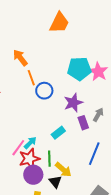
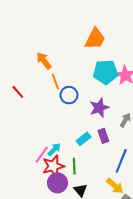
orange trapezoid: (59, 23) -> (95, 39), moved
purple rectangle: (83, 123) -> (103, 136), moved
yellow arrow: (63, 170) -> (115, 186), moved

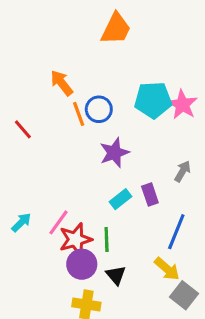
orange trapezoid: (95, 39) -> (116, 29), moved
blue circle: (69, 95) -> (99, 109), moved
purple star: (99, 108) -> (114, 153), moved
cyan arrow: (54, 149) -> (21, 222), moved

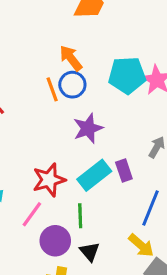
orange arrow: (62, 83) -> (71, 58), moved
cyan rectangle: (121, 199) -> (94, 175), size x1.5
pink line: (59, 222) -> (32, 214), moved
red star: (76, 239) -> (49, 180), moved

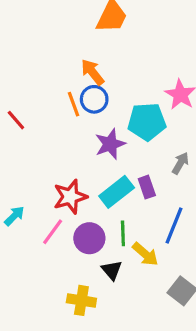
cyan pentagon: (127, 75) -> (147, 122), moved
green line: (80, 216) -> (123, 233), moved
purple circle: (55, 241) -> (89, 238), moved
yellow arrow: (141, 245) -> (145, 254), moved

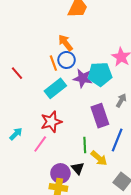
purple star: (110, 144) -> (83, 78), moved, turned 30
purple rectangle: (147, 187) -> (100, 116), size x1.6
cyan rectangle: (117, 192) -> (55, 88), moved
purple circle: (89, 238) -> (60, 173), moved

